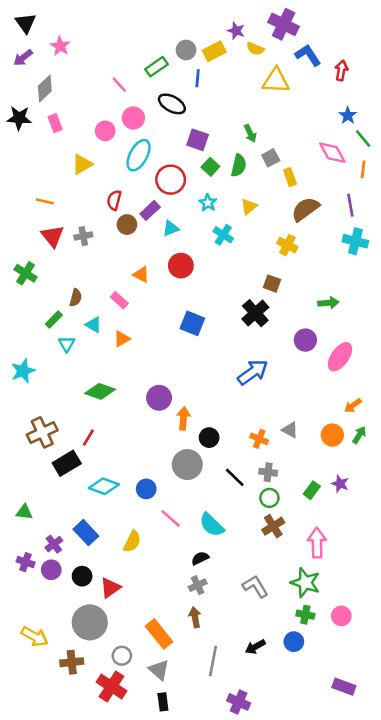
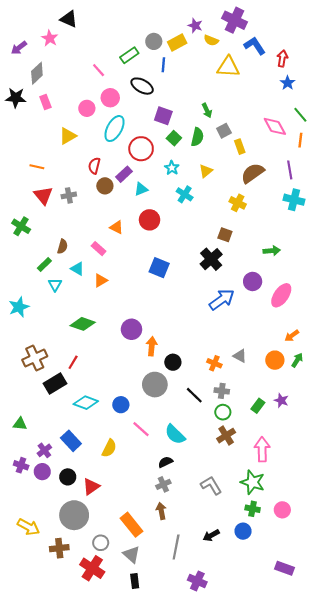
black triangle: (26, 23) -> (69, 19), moved, turned -30
blue star: (348, 115) -> (288, 83), moved
blue arrow: (253, 372) -> (222, 300), moved

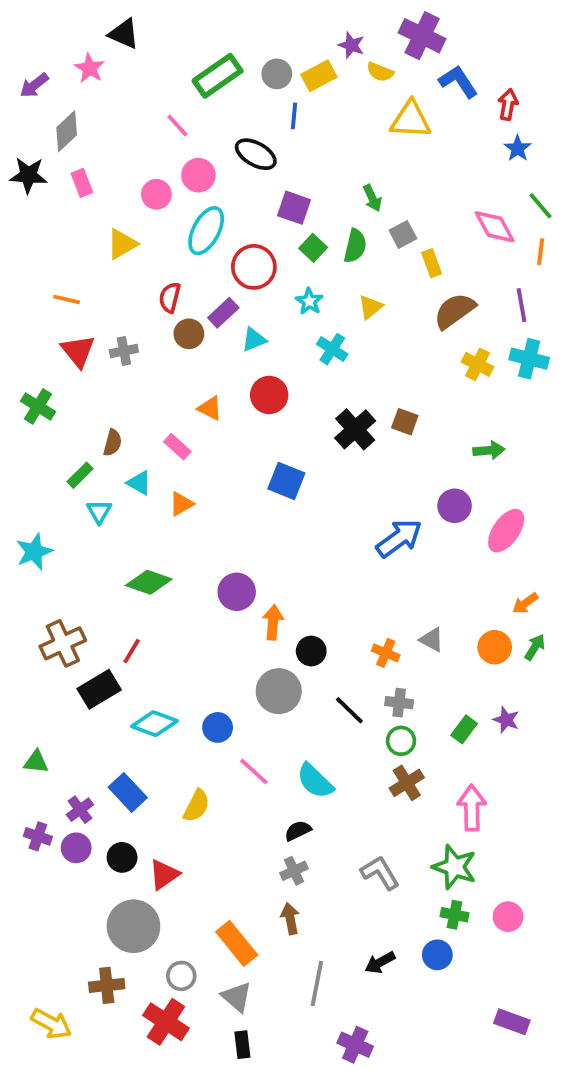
green rectangle: (129, 55) -> (218, 76), moved, size x1.4
yellow cross: (238, 203) -> (477, 364), moved
black cross: (211, 259) -> (355, 429), moved
yellow arrow: (28, 527) -> (51, 1024), moved

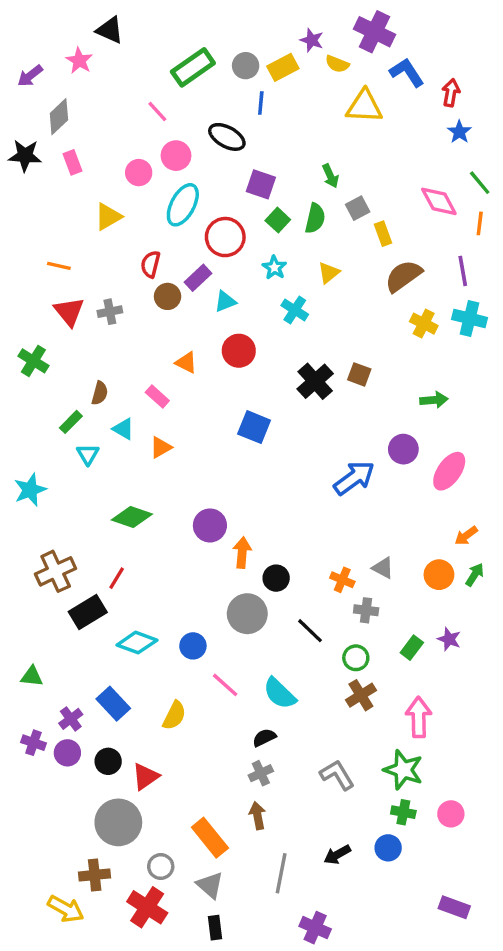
gray cross: (399, 703) -> (366, 610), moved
yellow arrow: (51, 1024) -> (66, 909), moved

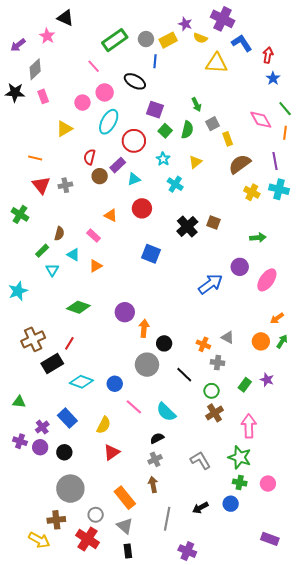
red triangle: (145, 777) -> (112, 452), moved

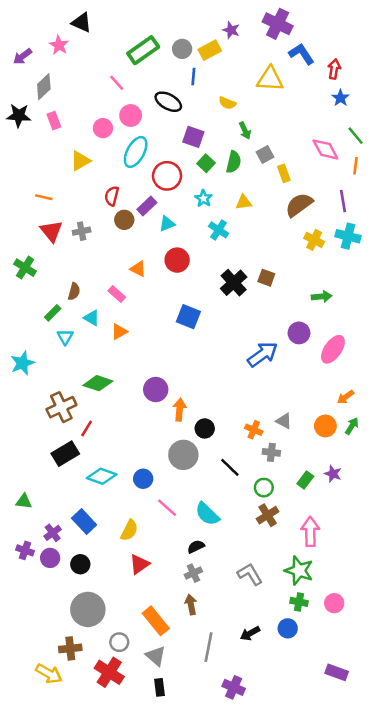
yellow semicircle: (200, 38) -> (227, 103), moved
yellow triangle: (195, 162) -> (244, 202), turned 32
brown cross: (33, 339) -> (61, 407), moved

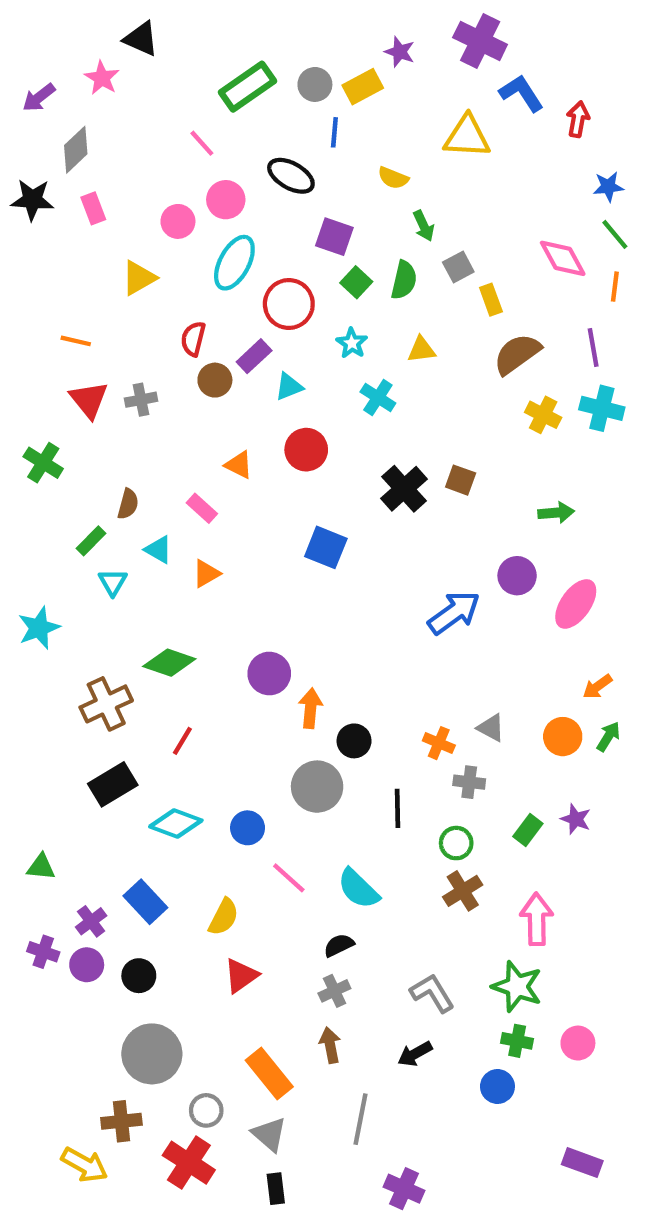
blue star: (340, 98) -> (608, 187), moved, turned 30
red line: (87, 428) -> (182, 741), moved
black line: (230, 467) -> (397, 808), turned 45
black arrow: (250, 633) -> (415, 1054), moved

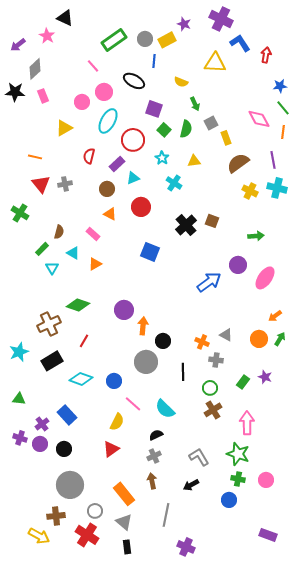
brown circle: (215, 380) -> (107, 189), moved
cyan star: (39, 628) -> (19, 352), moved
yellow semicircle: (224, 917) -> (117, 422), moved

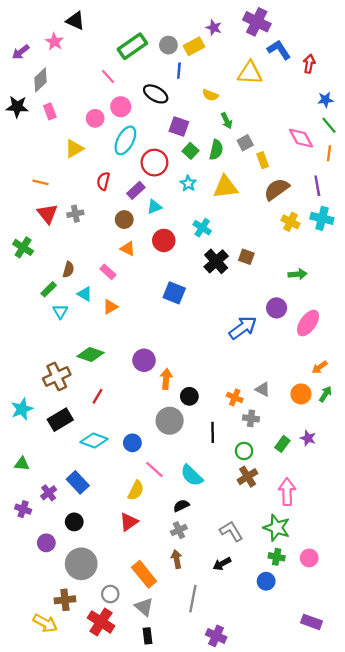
yellow triangle: (194, 161) -> (225, 187), size x1.6
cyan cross: (174, 183) -> (202, 228), moved
purple circle: (40, 444) -> (46, 543), moved

